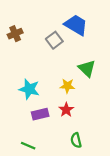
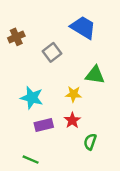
gray square: (54, 40) -> (52, 52), moved
green triangle: (87, 68) -> (95, 75), turned -36
green semicircle: (76, 140) -> (90, 142), moved, turned 32

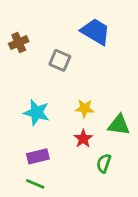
gray square: (52, 52) -> (60, 60), turned -30
green triangle: (95, 75) -> (119, 125), moved
purple rectangle: (44, 125) -> (38, 156), moved

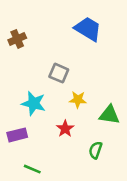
gray square: (60, 60) -> (59, 73), moved
red star: (83, 139) -> (65, 129), moved
purple rectangle: (38, 156) -> (17, 135), moved

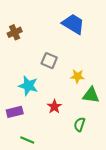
yellow star: (78, 100) -> (77, 76), moved

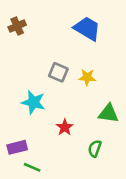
brown cross: (15, 32) -> (17, 26), moved
yellow star: (77, 76) -> (87, 77), moved
purple rectangle: (15, 112) -> (17, 147), moved

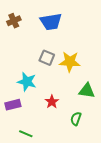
blue trapezoid: (87, 29) -> (51, 22), moved, turned 140
yellow star: (87, 77) -> (70, 62), size x1.5
purple rectangle: (17, 147) -> (13, 105), moved

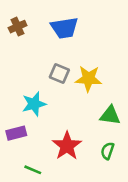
cyan star: (27, 82) -> (34, 104), turned -30
red star: (52, 102) -> (67, 146), moved, size x1.6
green semicircle: (76, 119) -> (108, 151), moved

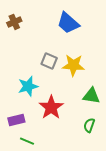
blue trapezoid: (64, 28) -> (68, 23), moved, turned 50
purple rectangle: (16, 133) -> (16, 120), moved
red star: (67, 146) -> (51, 107), moved

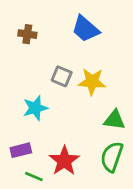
brown cross: (14, 22) -> (27, 34), moved, turned 32
red star: (51, 107) -> (64, 161), moved
green semicircle: (89, 125) -> (112, 157), size x1.6

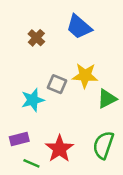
brown cross: (27, 34) -> (36, 38), moved, turned 35
gray square: (62, 76) -> (57, 84), moved
green triangle: (114, 120) -> (107, 99), moved, turned -35

